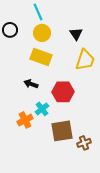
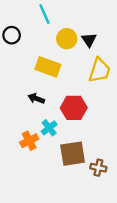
yellow circle: (42, 33) -> (67, 39), moved
brown cross: (84, 143) -> (98, 168), turned 32

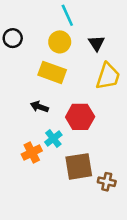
cyan line: (44, 14) -> (67, 15), moved
yellow circle: (67, 39) -> (60, 42), moved

